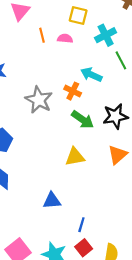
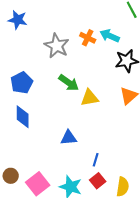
cyan arrow: (91, 75) -> (110, 36), moved
green arrow: (83, 120) -> (69, 83), moved

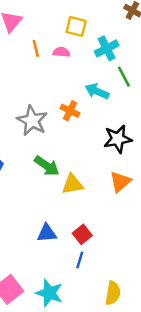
cyan arrow: (110, 36) -> (97, 91), moved
red square: (98, 181) -> (82, 234), moved

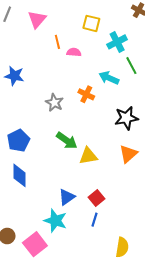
pink semicircle: (61, 52) -> (74, 52), moved
gray star: (32, 121) -> (54, 103), size x0.7
blue triangle: (47, 233) -> (67, 197), turned -30
cyan star: (49, 293) -> (55, 221), moved

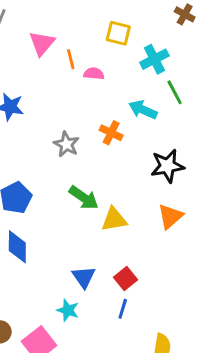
pink triangle: (37, 19) -> (42, 43), moved
blue triangle: (67, 197) -> (84, 277), turned -30
cyan star: (55, 221) -> (68, 310), size x0.7

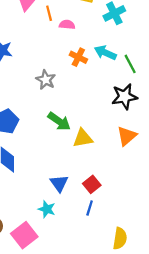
green line: (175, 92) -> (130, 64), moved
orange cross: (111, 133) -> (78, 57), moved

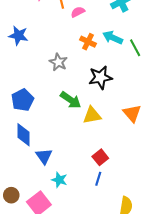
pink semicircle: (67, 25) -> (78, 12), turned -32
black star: (124, 97) -> (100, 77), moved
orange triangle: (127, 136) -> (132, 113), turned -30
blue triangle: (59, 183) -> (44, 156), moved

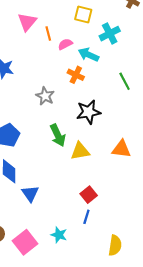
cyan arrow: (113, 38) -> (89, 55), moved
green arrow: (71, 100) -> (58, 135), turned 30
orange triangle: (132, 113) -> (121, 149), turned -42
cyan star: (59, 180) -> (59, 235), moved

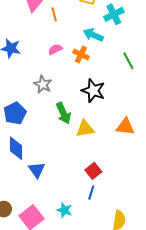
pink semicircle: (65, 44) -> (55, 49), moved
gray star: (45, 96) -> (43, 84), moved
black star: (89, 112) -> (93, 91), turned 30

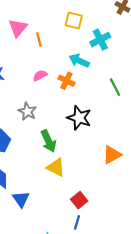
orange triangle: (125, 127) -> (112, 155), turned -36
yellow triangle: (85, 129) -> (56, 167), moved, turned 36

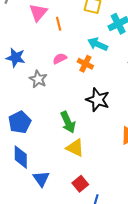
gray star: (27, 111) -> (38, 79), moved
red square: (79, 200) -> (80, 184), moved

